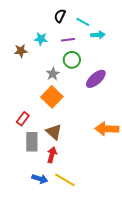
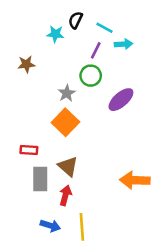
cyan star: (41, 39) -> (55, 34), moved
purple line: (68, 40) -> (96, 50), moved, turned -56
red rectangle: (23, 119) -> (29, 150), turned 56
orange arrow: (107, 129) -> (135, 180), moved
yellow line: (65, 180) -> (82, 227), turned 55

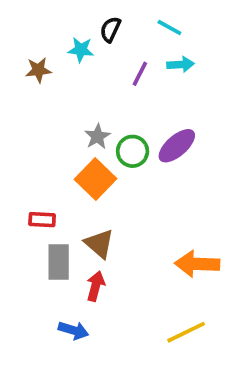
cyan line: (105, 28) -> (169, 28), moved
brown star: (26, 64) -> (38, 70), moved
green circle: (91, 76) -> (133, 151), moved
yellow line: (82, 227) -> (186, 332), moved, turned 68

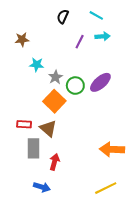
cyan star: (81, 50) -> (37, 65), moved
brown triangle: (99, 244) -> (48, 128), moved

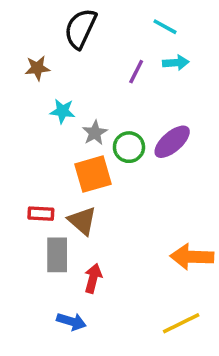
black semicircle: (63, 16) -> (80, 29), moved, size x1.6
orange square: (54, 101) -> (93, 174), turned 30

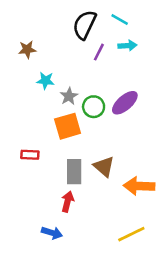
black semicircle: (80, 29) -> (84, 25), moved
brown triangle: (82, 221) -> (104, 166), moved
gray rectangle: (57, 255) -> (74, 172), moved

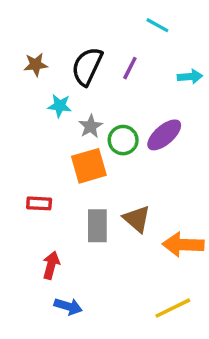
black semicircle: (84, 25) -> (87, 66), moved
cyan arrow: (127, 46) -> (190, 77), moved
red arrow: (68, 202) -> (51, 265), moved

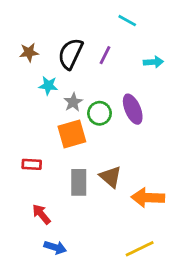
purple ellipse: (164, 135) -> (133, 109), turned -72
red arrow: (51, 265) -> (41, 214), turned -55

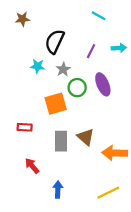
brown star: (29, 52) -> (22, 19), moved
purple line: (105, 55) -> (91, 51), moved
gray star: (73, 102) -> (63, 69), moved
blue arrow: (55, 247) -> (58, 189), moved, turned -105

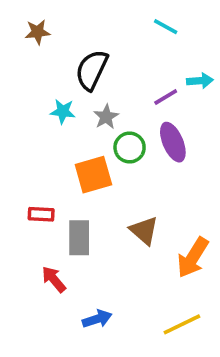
purple line: (91, 51) -> (166, 97), moved, turned 32
gray rectangle: (61, 141) -> (79, 238), moved
orange arrow: (115, 153) -> (193, 258), turned -60
blue arrow: (58, 189) -> (97, 319), turned 70

